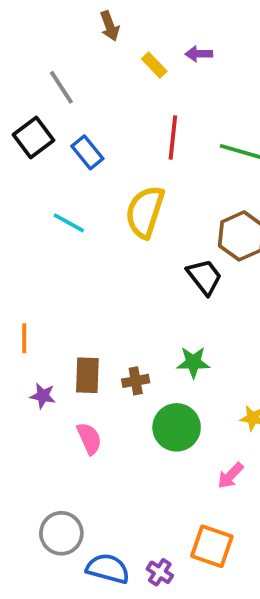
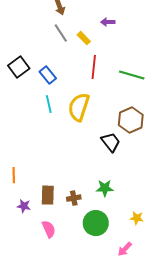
yellow rectangle: (154, 65) -> (84, 38), moved
gray line: (61, 87) -> (61, 33), moved
cyan line: (69, 223) -> (49, 104), moved, turned 48

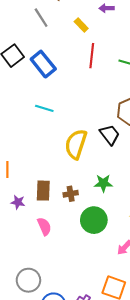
gray line: (61, 33) -> (41, 18), moved
blue rectangle: (48, 75) -> (43, 64), size x1.4
cyan line: (49, 104) -> (44, 108), moved, turned -60
yellow semicircle: (79, 107) -> (76, 144), moved

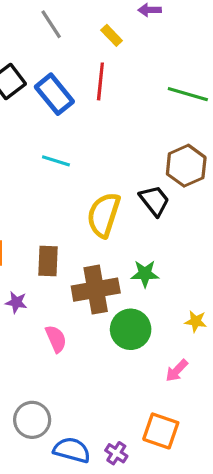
red line: (92, 56) -> (100, 81), moved
brown rectangle: (43, 191) -> (48, 261), moved
brown cross: (71, 194) -> (96, 290), size x2.0

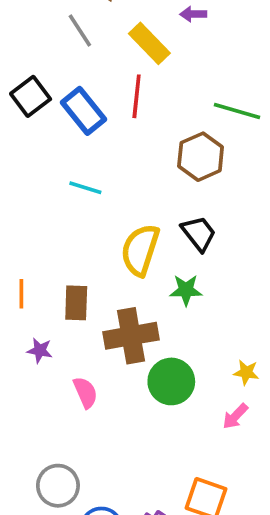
yellow rectangle: (112, 35) -> (149, 43), size x1.6
brown hexagon: (186, 166) -> (201, 157), moved
green star: (145, 274) -> (186, 290), moved
pink arrow: (177, 371) -> (235, 416), moved

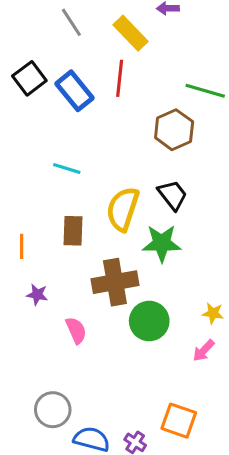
cyan line: (85, 188) -> (67, 169), moved
green star: (186, 290) -> (162, 243), size x1.4
brown rectangle: (76, 303) -> (73, 231), moved

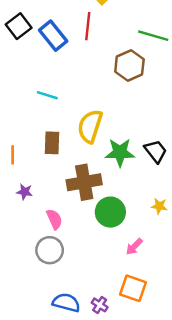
black trapezoid: (173, 195) -> (156, 151), moved
pink arrow: (204, 351) -> (134, 247), moved
gray circle: (53, 410) -> (50, 250), moved

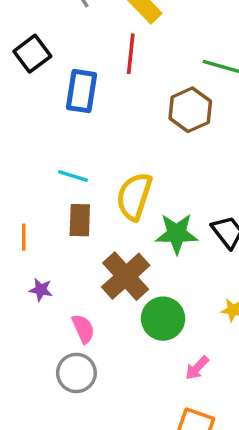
blue rectangle: (53, 36) -> (82, 91), moved, turned 48
cyan line: (47, 95) -> (73, 176), moved
brown cross: (84, 182) -> (126, 276), turned -32

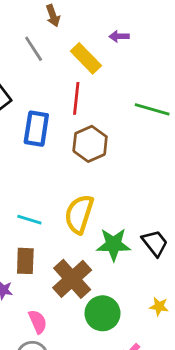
brown hexagon: (190, 110) -> (90, 144), moved
cyan line: (73, 176) -> (29, 220), moved
brown rectangle: (80, 220) -> (25, 261), moved

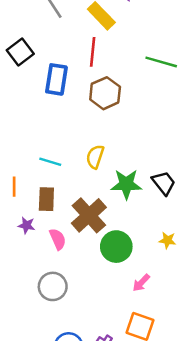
yellow semicircle: (79, 214) -> (95, 157), size x0.7
pink semicircle: (38, 322) -> (58, 239), moved

